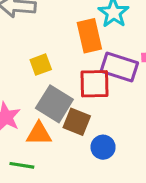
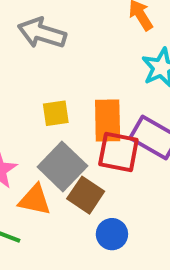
orange rectangle: (89, 36) -> (108, 121), moved

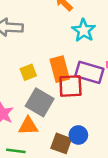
brown square: (86, 195) -> (61, 143), moved

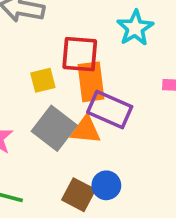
purple rectangle: (89, 72) -> (110, 109), moved
red square: (70, 86) -> (80, 54), moved
orange triangle: (28, 126) -> (86, 130), moved

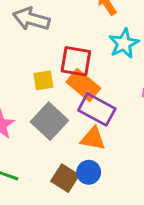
orange rectangle: (91, 82) -> (83, 85), turned -48
orange triangle: (86, 130) -> (93, 139), moved

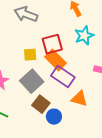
red square: (76, 61) -> (52, 44), turned -30
orange triangle: (93, 139) -> (79, 99), moved
brown square: (65, 178) -> (41, 104), moved

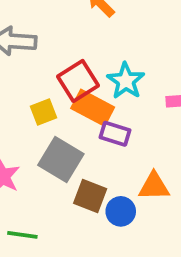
cyan star: (84, 35) -> (126, 81), moved
purple rectangle: (63, 76) -> (115, 134), size x0.7
orange triangle: (79, 99) -> (154, 186), moved

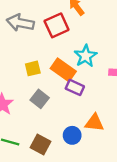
red square: (78, 81) -> (57, 25), moved
gray square: (61, 159) -> (40, 99), size x0.7
brown square: (90, 196) -> (41, 144), moved

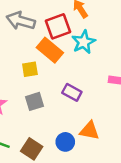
cyan star: (86, 56) -> (84, 42), moved
orange rectangle: (63, 70) -> (50, 50), moved
gray square: (40, 99) -> (34, 101), turned 30

